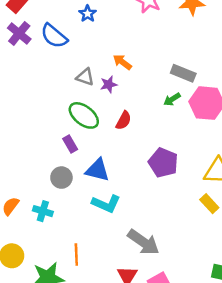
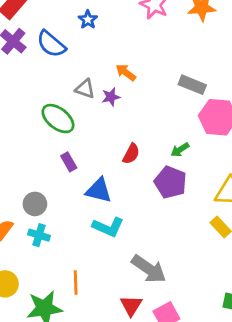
green arrow: (172, 99) -> (180, 150), moved
green ellipse: (84, 115) -> (58, 119), moved
red semicircle: (124, 120) -> (131, 154), moved
gray circle: (61, 178) -> (35, 204), moved

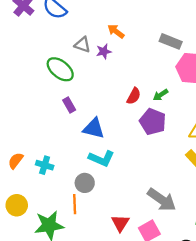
red semicircle: (131, 154) -> (134, 96), moved
gray circle: (35, 204) -> (85, 183), moved
gray arrow: (149, 269) -> (162, 200), moved

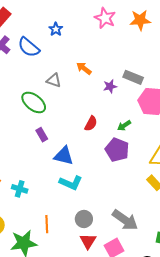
purple star: (104, 51) -> (110, 86), moved
red semicircle: (134, 96) -> (91, 124), moved
gray circle: (85, 183) -> (84, 219), moved

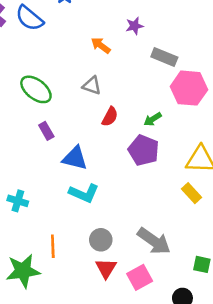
gray triangle: (54, 80) -> (92, 86), moved
purple star: (110, 86) -> (134, 26), moved

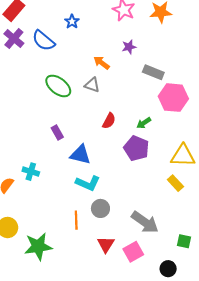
gray triangle: (92, 86) -> (92, 85), moved
green ellipse: (36, 89) -> (58, 86), moved
cyan cross: (18, 201) -> (31, 172), moved
gray circle: (101, 240) -> (100, 208), moved
orange line: (53, 246) -> (76, 220), moved

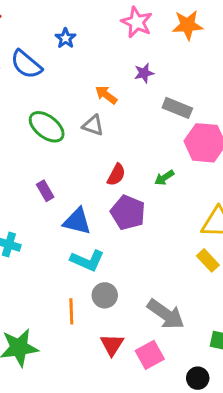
purple pentagon: (136, 148) -> (128, 213), moved

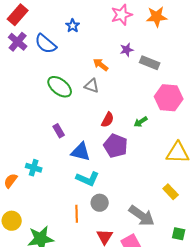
pink star: (137, 22) -> (122, 15), turned 30
gray rectangle: (177, 108) -> (150, 63), moved
yellow rectangle: (208, 260) -> (171, 192), moved

